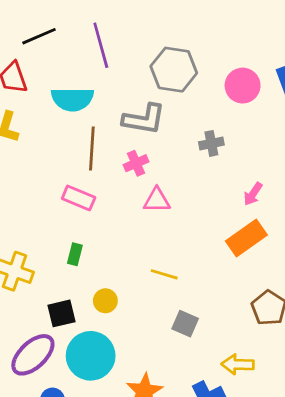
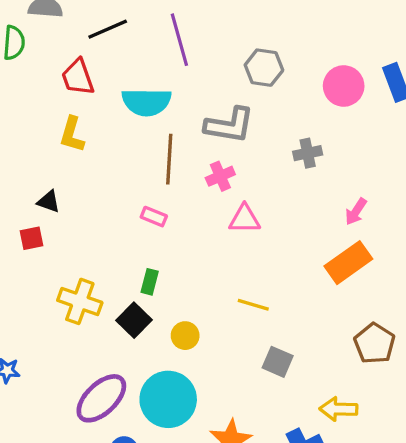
gray hexagon: (174, 70) -> (264, 68), size x0.7
pink rectangle: (79, 198) -> (154, 217), size x0.7
black square: (61, 313) -> (134, 320), moved, turned -32

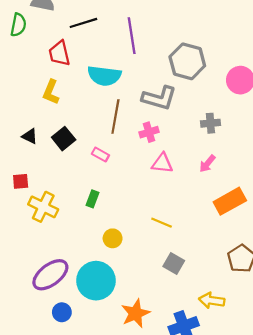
gray hexagon: (264, 68) -> (187, 61), size x1.4
pink arrow: (356, 212) -> (207, 164), moved
red square: (32, 238) -> (21, 181), moved
black square: (134, 320) -> (64, 139), moved

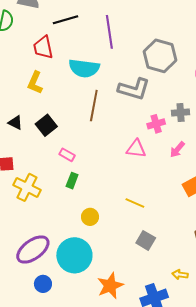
pink cross: (149, 132) -> (156, 124), moved
pink rectangle: (100, 155) -> (67, 155), moved
yellow arrow: (212, 301) -> (180, 275), size x0.7

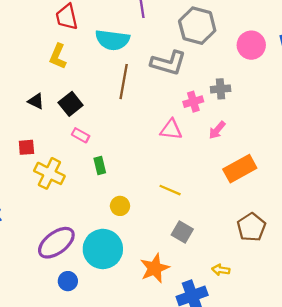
pink rectangle: (67, 155) -> (81, 135), moved
green rectangle: (72, 181) -> (100, 165), turned -35
orange star: (110, 286) -> (155, 268), moved

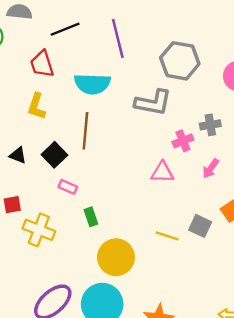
brown line: (124, 82) -> (85, 131), moved
yellow circle: (120, 206) -> (116, 257), size x1.8
gray square: (182, 232) -> (200, 226), moved

